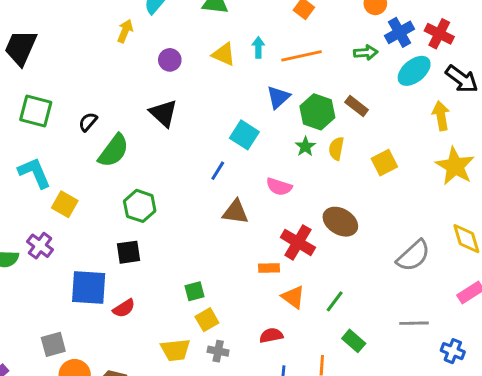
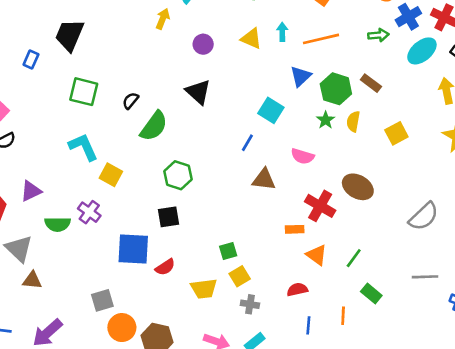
yellow trapezoid: (175, 350) -> (204, 289), moved

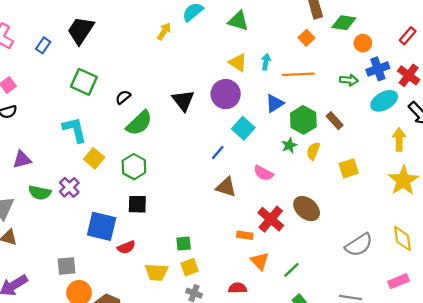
purple circle: (203, 44) -> (226, 94), moved, size x1.6
green hexagon: (178, 175) -> (134, 167), moved

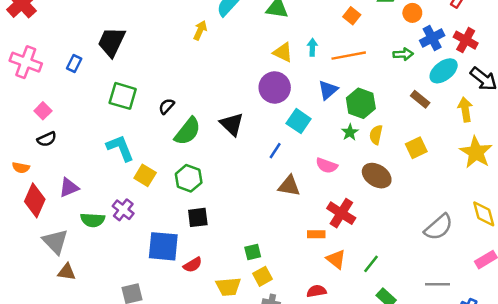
black triangle: (183, 100) -> (232, 124), moved
brown rectangle: (335, 121) -> (420, 99), moved
brown ellipse: (307, 209) -> (377, 176), moved

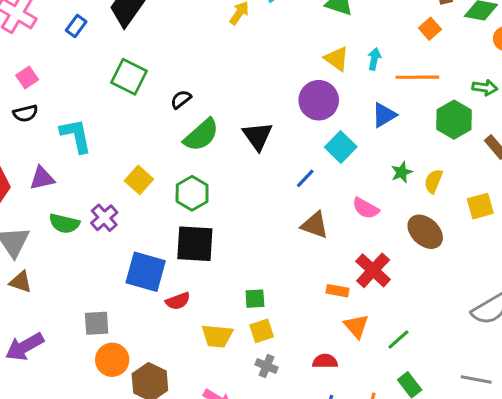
green hexagon: (361, 103) -> (454, 120), moved
cyan L-shape: (120, 148) -> (76, 136), moved
black square: (198, 217) -> (195, 244), size x1.5

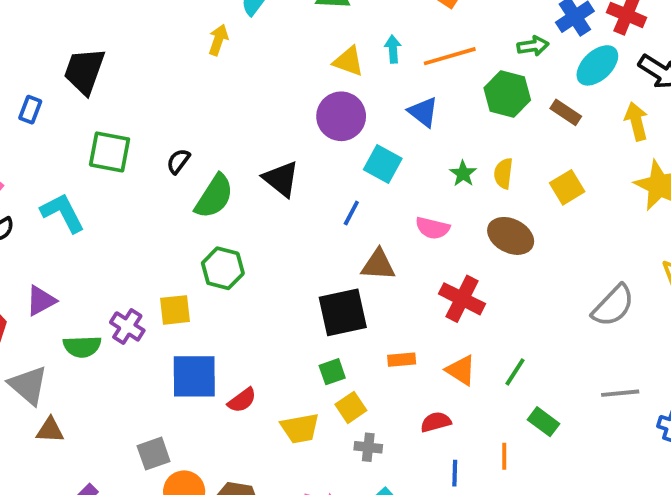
blue triangle: (384, 115) -> (423, 112), turned -36
cyan L-shape: (76, 136) -> (63, 213), moved
yellow square: (139, 180) -> (175, 310), moved, turned -32
black square: (195, 244) -> (343, 312), moved
orange rectangle: (337, 291) -> (402, 360), moved

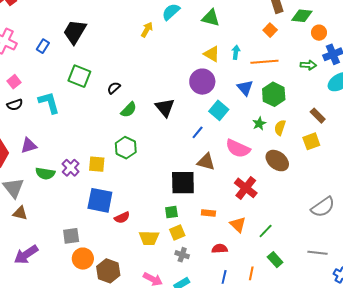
green hexagon: (507, 94) -> (274, 94), moved
brown rectangle: (566, 112) -> (318, 116), moved
green semicircle: (214, 196) -> (129, 110), size x0.7
pink semicircle: (432, 228) -> (238, 148), size x1.4

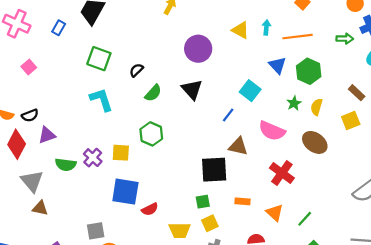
purple circle: (202, 82) -> (198, 49), moved
cyan L-shape: (49, 103) -> (101, 100), moved
black semicircle: (15, 105) -> (30, 115), moved

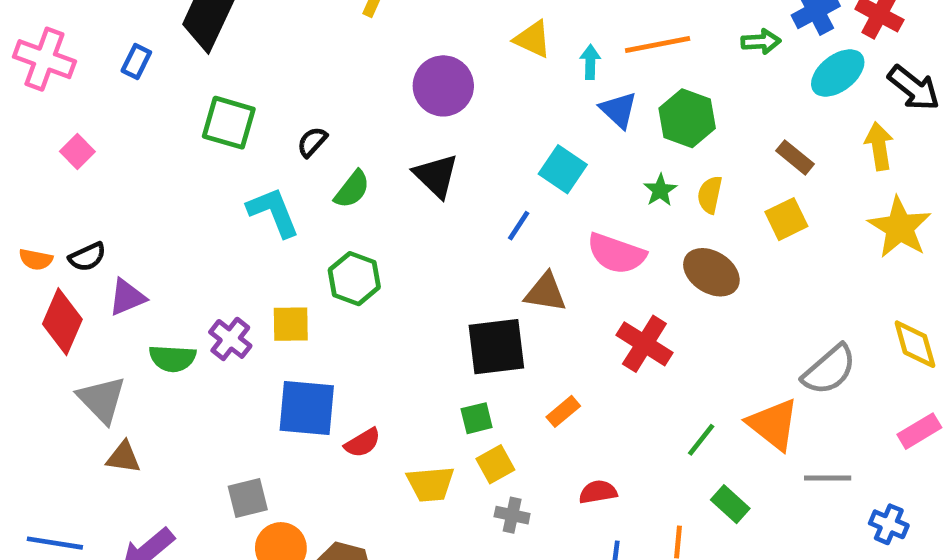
cyan arrow: (266, 27) -> (590, 62), moved
cyan L-shape: (101, 100) -> (273, 212), moved
orange rectangle: (243, 201) -> (563, 411), turned -40
orange triangle: (275, 213) -> (773, 424), moved, size x1.4

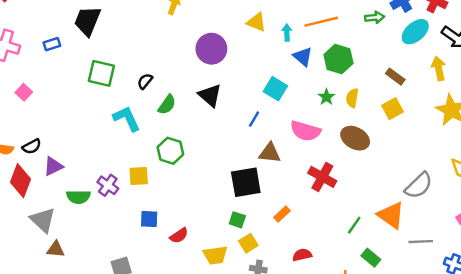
blue rectangle: (136, 61) -> (52, 44), turned 49
blue square: (307, 408) -> (149, 219), size x0.6
green square: (477, 418) -> (237, 220), turned 35

